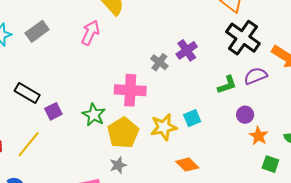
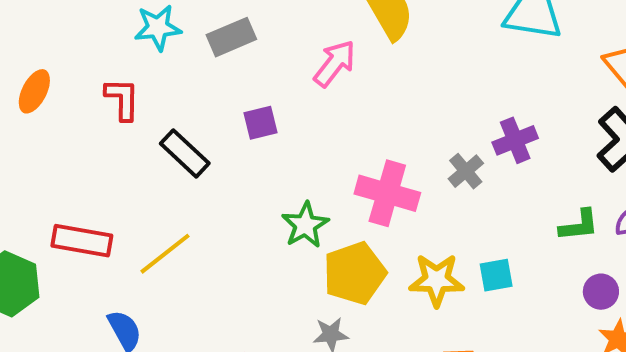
gray cross: (159, 62) -> (466, 171), moved
purple square: (53, 111) -> (261, 123), moved

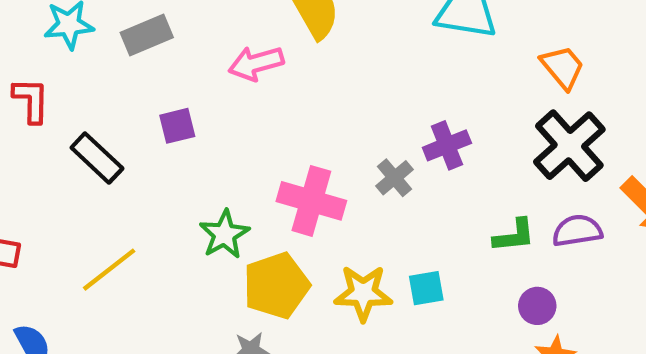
pink arrow: (335, 63) -> (256, 63), turned -144
yellow line: (165, 254) -> (109, 270), moved

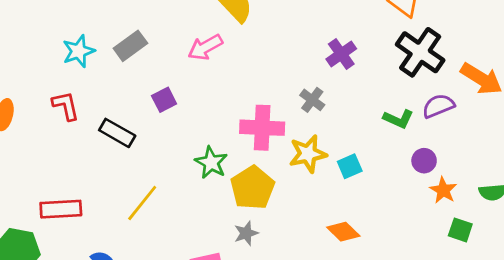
purple cross: (447, 145) -> (341, 54), moved
green L-shape: (514, 236) -> (398, 119), turned 44
yellow star: (363, 293) -> (308, 154), moved

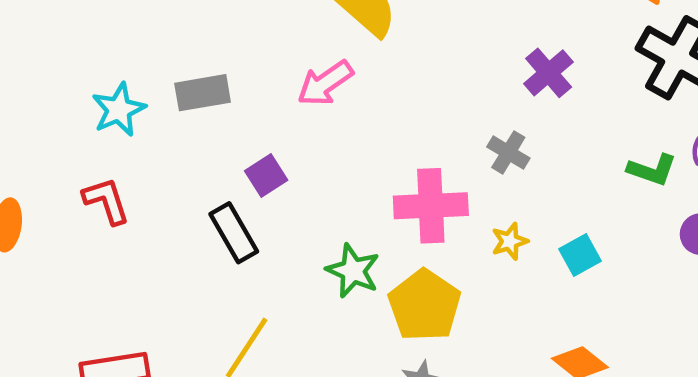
gray rectangle: (130, 46) -> (203, 93), turned 32
black rectangle: (117, 133) -> (234, 233), moved, turned 36
yellow star: (308, 154) -> (510, 241), size x0.6

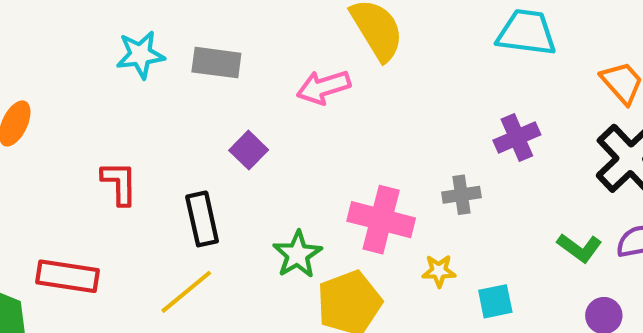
gray cross: (508, 152) -> (461, 195), turned 33
purple square: (266, 176) -> (249, 150), turned -30
red L-shape: (106, 201) -> (119, 183), moved
black rectangle: (234, 233) -> (202, 219), moved

